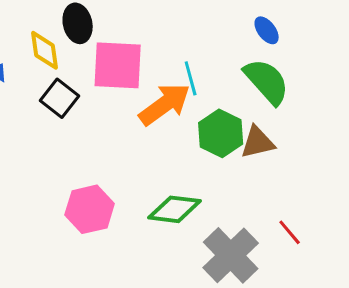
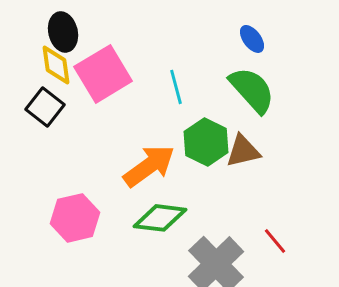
yellow diamond: (45, 50) -> (56, 65), moved
pink square: (118, 65) -> (103, 74), turned -34
orange arrow: (165, 104) -> (149, 166), moved

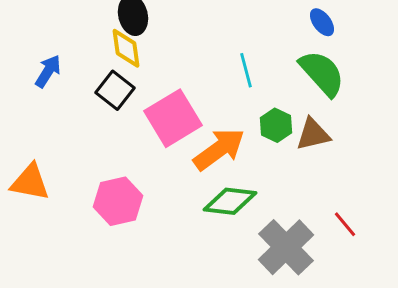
pink square: (103, 74) -> (173, 118), moved
green hexagon: (206, 142) -> (276, 125), size x0.7
pink hexagon: (75, 218) -> (118, 201), moved

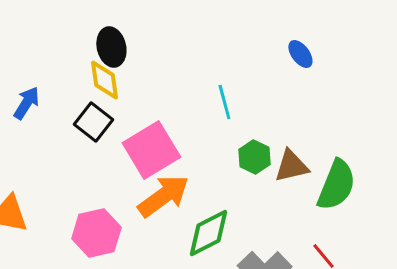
green semicircle: (322, 73) -> (336, 185), moved, turned 64
orange arrow: (219, 149) -> (163, 196), moved
green diamond: (230, 201) -> (208, 233), turned -34

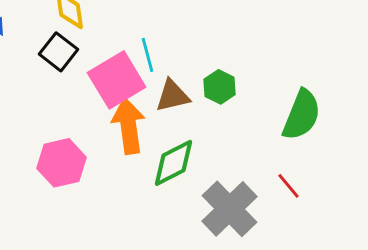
cyan line: (224, 102) -> (148, 55), moved
brown triangle: (291, 166) -> (173, 96), moved
orange arrow: (163, 196) -> (129, 126), turned -62

